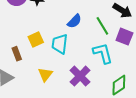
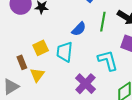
green line: (102, 26) -> (103, 22), moved, turned 42
yellow triangle: (45, 74) -> (37, 75), moved

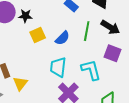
yellow square: (41, 48) -> (38, 35), moved
cyan trapezoid: (65, 52) -> (58, 67), moved

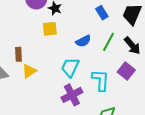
yellow square: (38, 35) -> (50, 29), moved

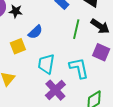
yellow square: (50, 29) -> (18, 46), moved
blue semicircle: (83, 41) -> (35, 32), moved

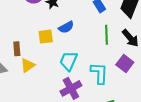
green line: (76, 29) -> (107, 35), turned -30

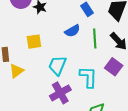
blue semicircle: (66, 27) -> (72, 31), moved

